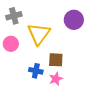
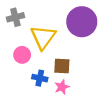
purple circle: (74, 20) -> (82, 22), size x1.4
pink circle: (11, 44) -> (22, 55), moved

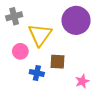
pink star: (62, 87) -> (82, 81), moved

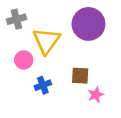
brown square: (57, 62) -> (80, 76), moved
blue cross: (37, 73) -> (43, 85), turned -32

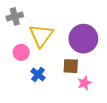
purple circle: (88, 24) -> (83, 39), moved
blue cross: (43, 85) -> (38, 75), turned -32

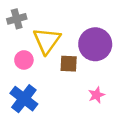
brown square: (71, 66) -> (69, 64), moved
blue cross: (38, 75) -> (24, 99), moved, size x1.6

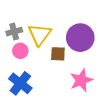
gray cross: (17, 19) -> (14, 32), moved
pink star: (96, 95) -> (81, 80), size x1.6

